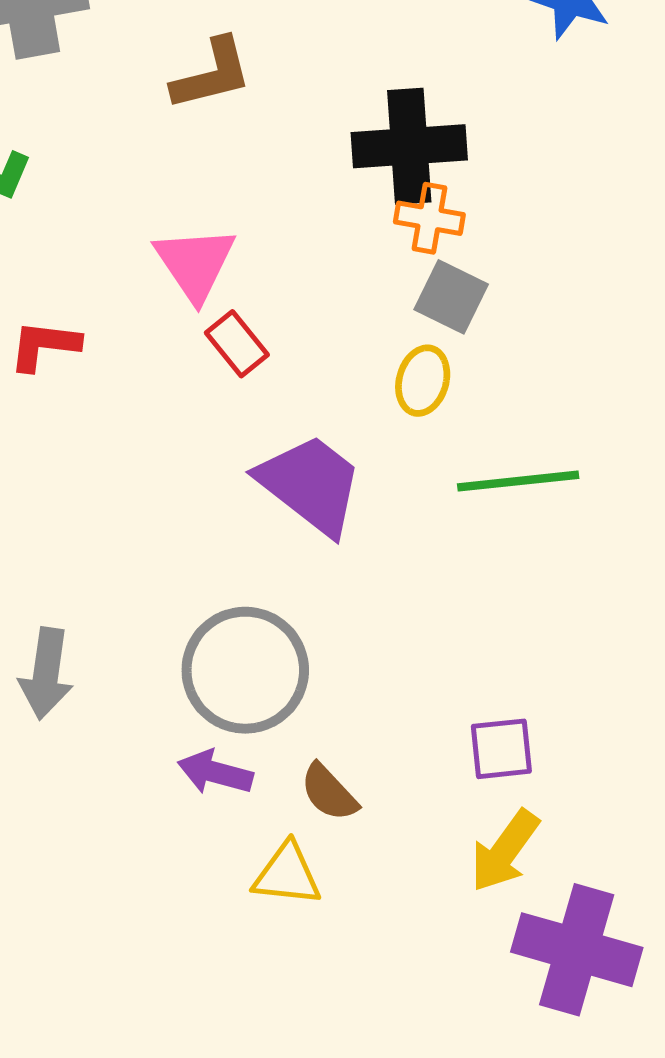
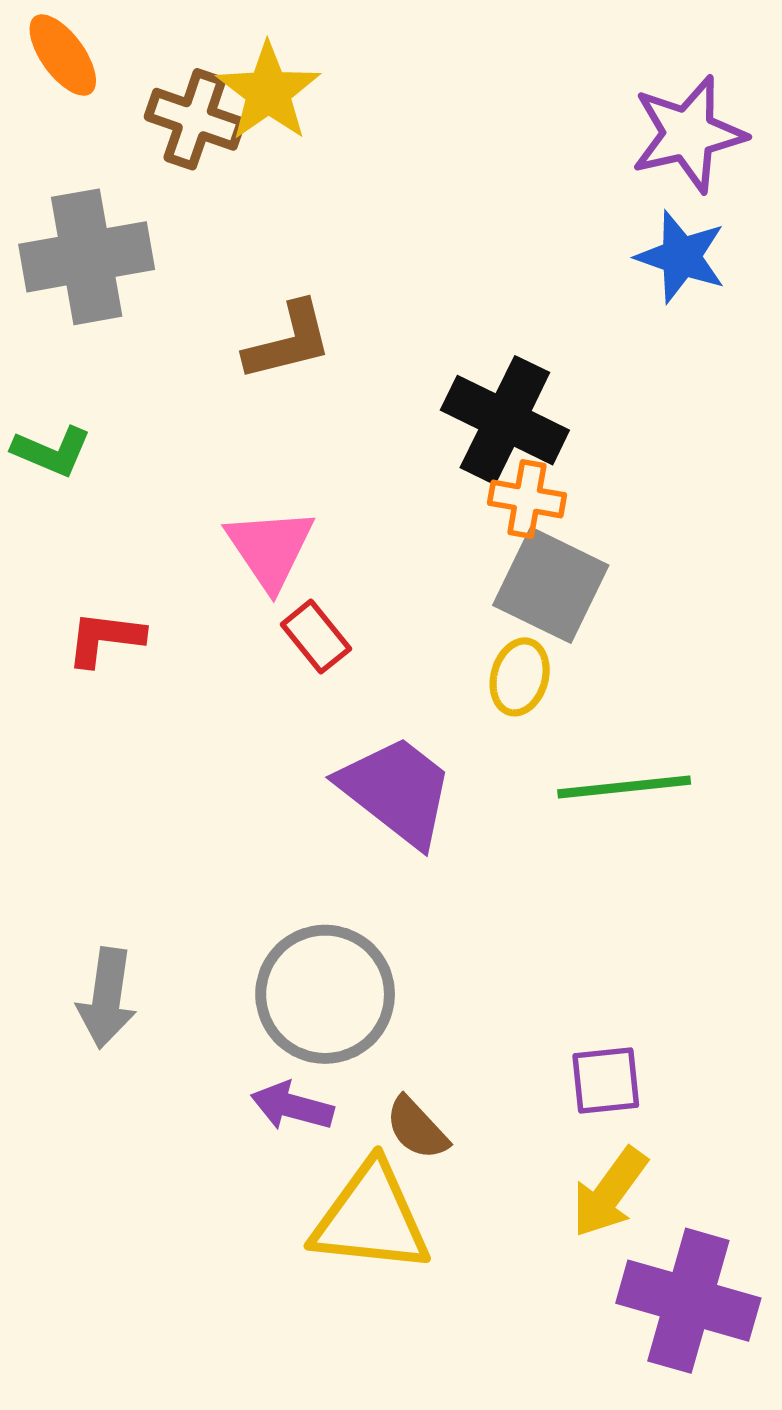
black cross: (409, 146) -> (505, 420), turned 30
gray square: (451, 297) -> (551, 585), size x1.4
yellow triangle: (287, 874) -> (371, 1218), size x1.6

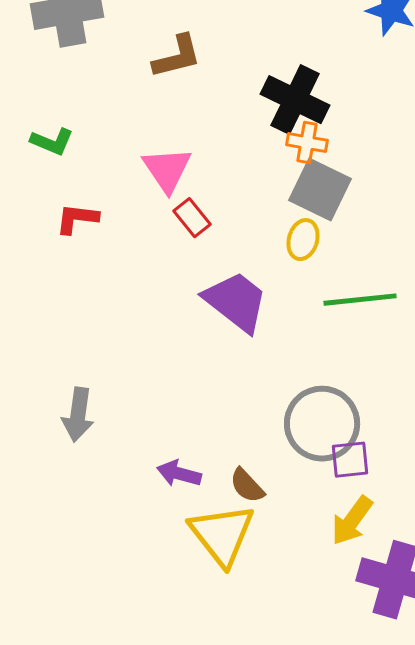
green L-shape: (52, 451) -> (52, 142), moved
gray circle: (325, 994) -> (322, 424), moved
yellow triangle: (371, 1218) -> (222, 535), turned 46

